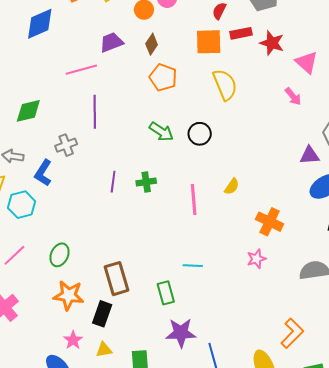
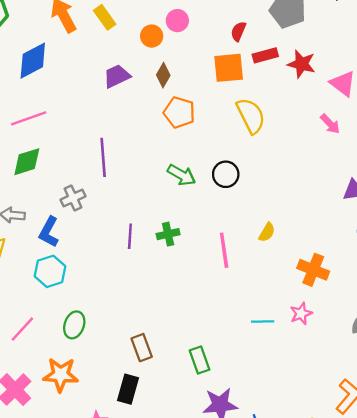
pink line: (81, 70) -> (29, 118), moved
cyan hexagon: (22, 205) -> (50, 271), moved
cyan line: (193, 266) -> (263, 322), moved
brown rectangle: (116, 279) -> (142, 348), size x0.7
orange star: (69, 295) -> (61, 375), moved

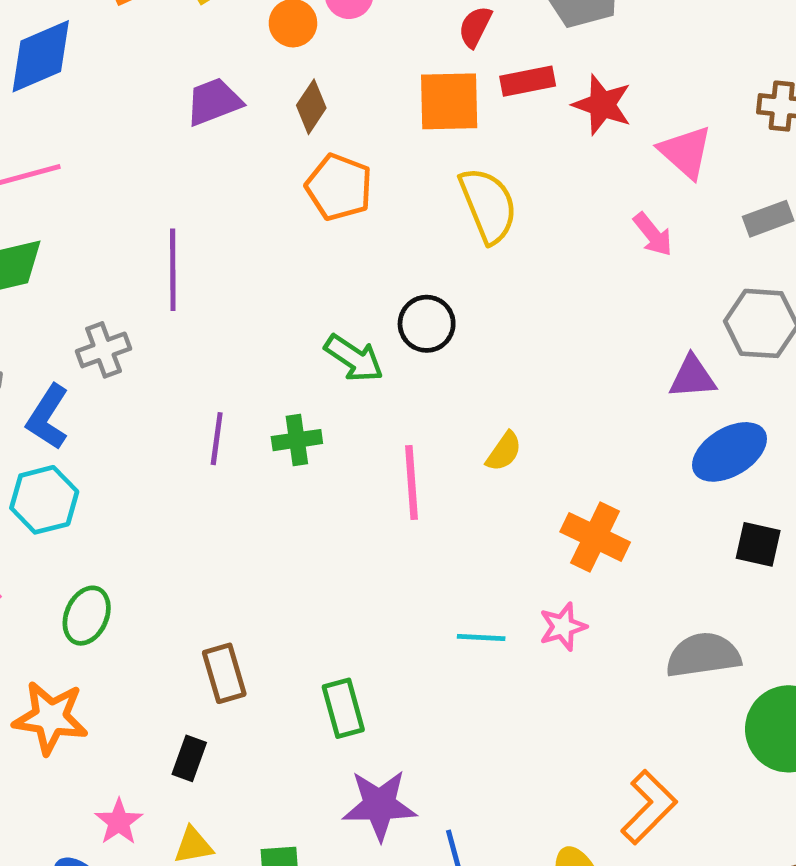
green arrow: (181, 175) -> (354, 358), moved
black rectangle: (128, 389) -> (189, 758), size x0.7

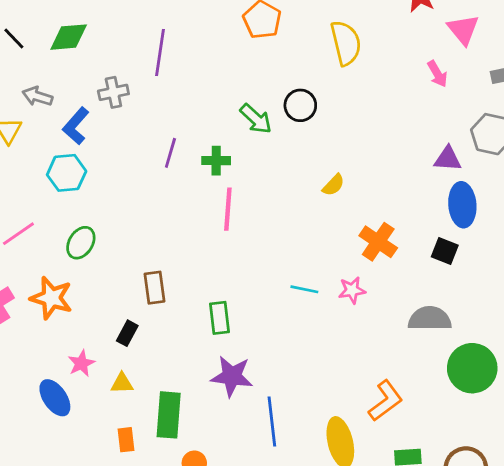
blue ellipse: (730, 452) -> (462, 205), turned -72
pink line: (412, 483) -> (228, 209), moved
black square: (758, 544) -> (445, 251), moved

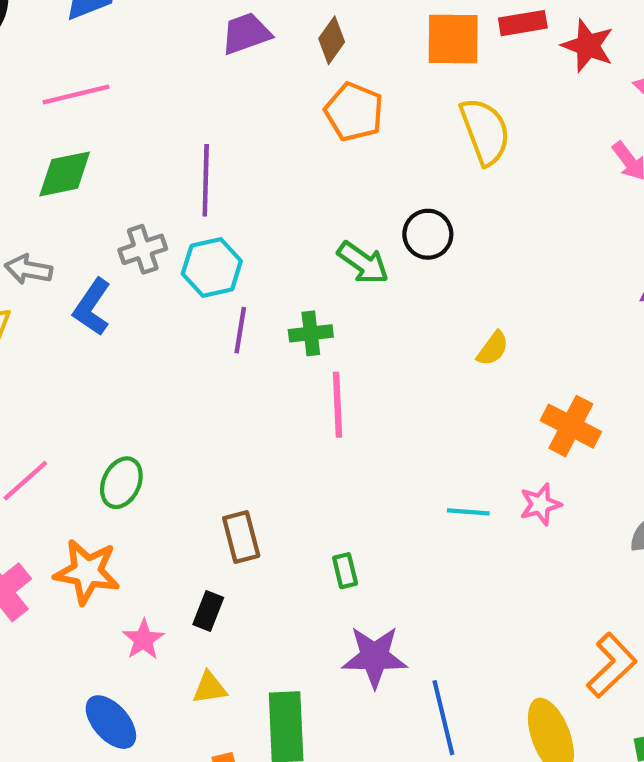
cyan hexagon: (67, 173) -> (212, 267), moved
green rectangle: (219, 318) -> (345, 571), size x0.7
pink star: (81, 363) -> (143, 640), moved

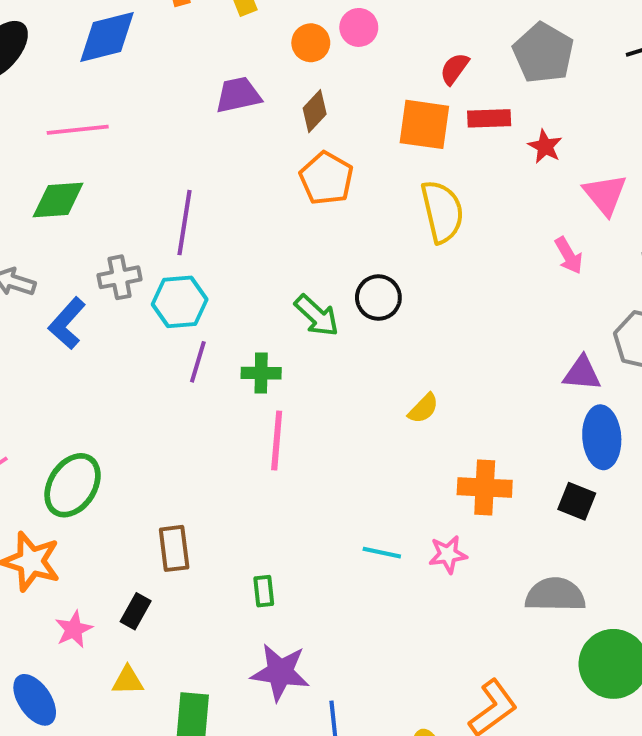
red star: (588, 46) -> (545, 146), size x0.7
orange cross: (571, 426) -> (485, 488), turned -32
green ellipse: (121, 483) -> (73, 485), size x1.4

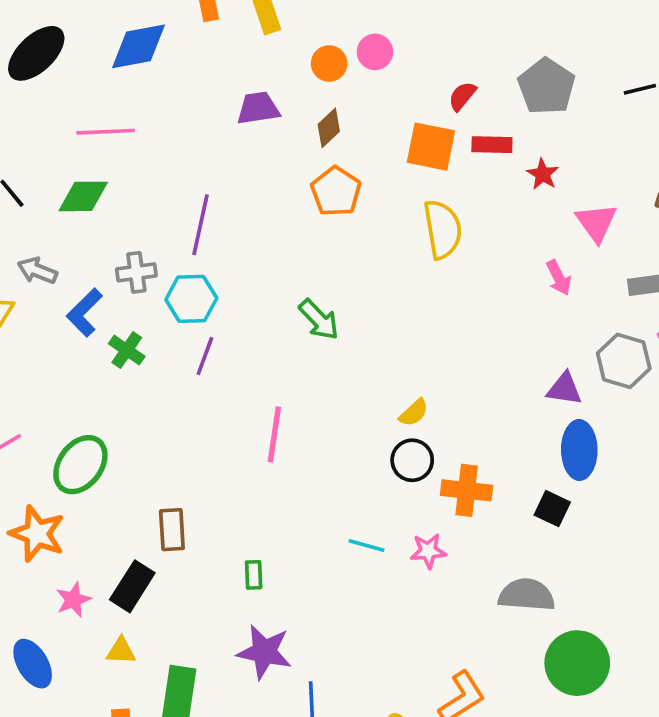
black circle: (378, 298) -> (412, 460), moved
green cross: (261, 373) -> (127, 350), moved, turned 30
black rectangle: (136, 611) -> (132, 586), size x1.5

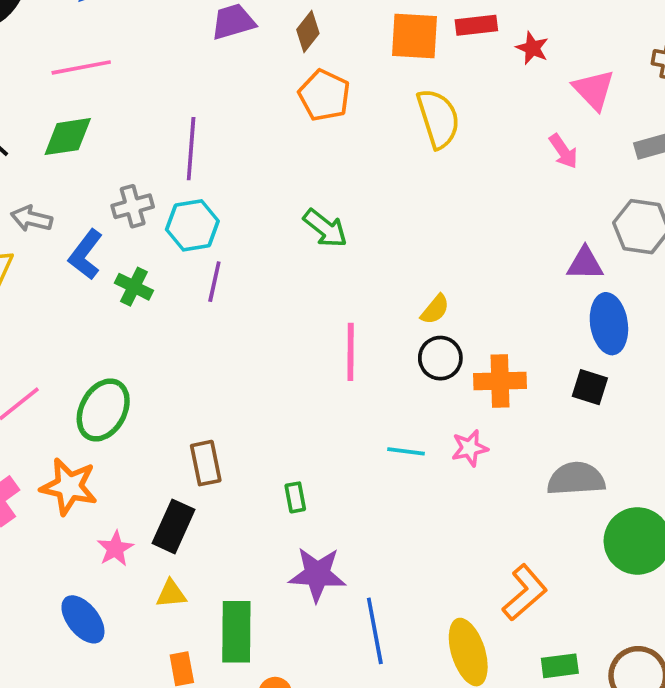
pink line: (274, 434) -> (351, 352), moved

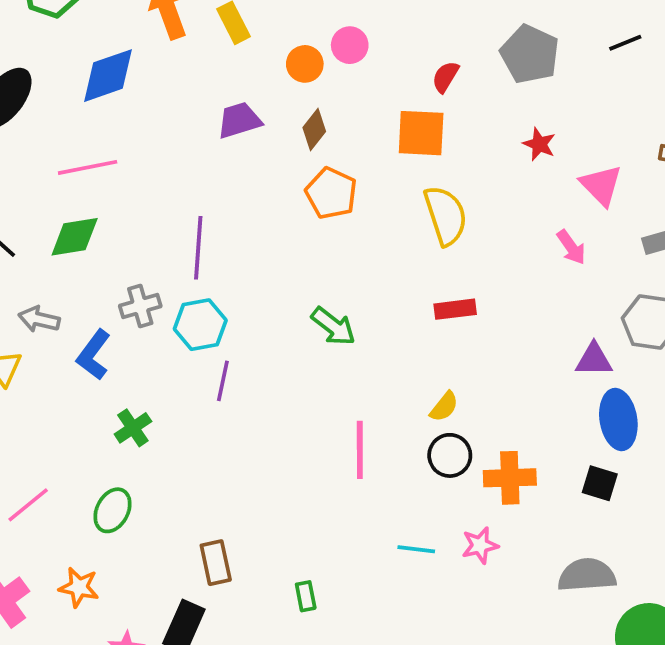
red rectangle: (476, 25) -> (455, 309), moved
green cross: (134, 287) -> (133, 428), moved, turned 30
green ellipse: (103, 410) -> (113, 510), size x0.7
orange star: (69, 486) -> (79, 587), size x0.7

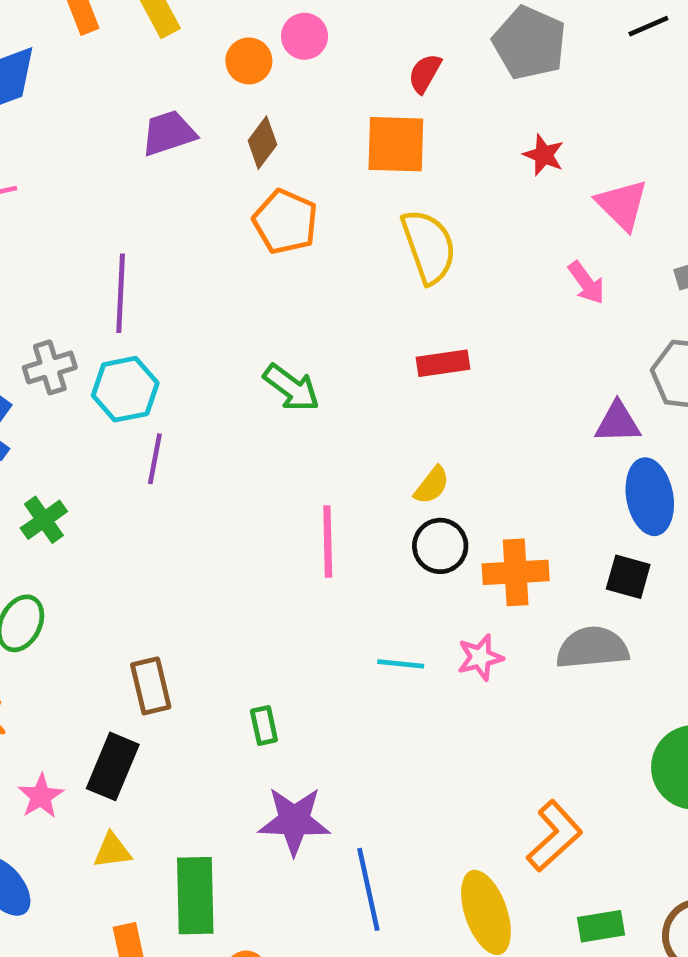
gray semicircle: (587, 575) -> (592, 648), moved

